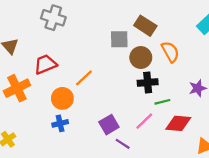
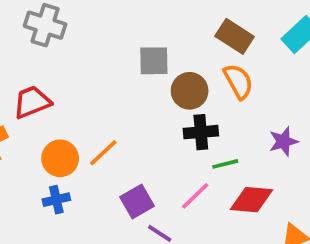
brown rectangle: (145, 26) -> (235, 36), moved
orange line: (84, 78) -> (103, 153), moved

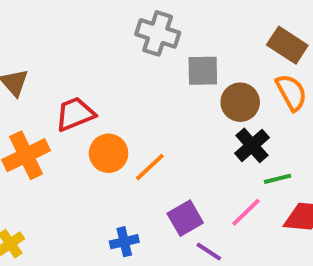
gray cross: (45, 25) -> (158, 33), moved
black cross: (201, 132) -> (252, 145), turned -36
orange circle: (60, 158) -> (109, 153), moved
blue cross: (56, 200) -> (124, 242), moved

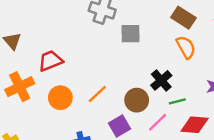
brown circle: (240, 102) -> (137, 100), moved
orange circle: (109, 153) -> (60, 98), moved

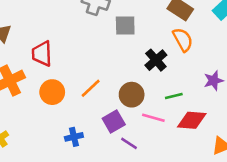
red trapezoid: (50, 61) -> (42, 54), turned -70
black cross: (161, 80) -> (156, 60), moved
pink line: (158, 122) -> (153, 118), turned 60

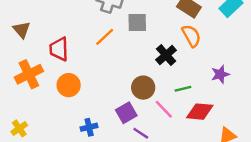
orange line: (91, 88) -> (105, 37), moved
pink line: (153, 118) -> (164, 109), turned 30

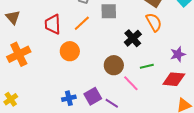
red trapezoid: (59, 49) -> (53, 24), moved
orange circle: (69, 85) -> (70, 51), moved
red diamond: (200, 112) -> (174, 79), moved
purple square: (126, 113) -> (93, 96), moved

